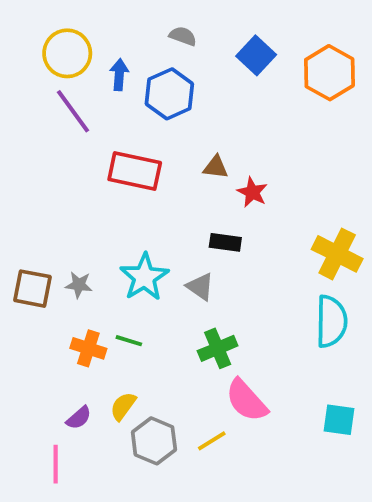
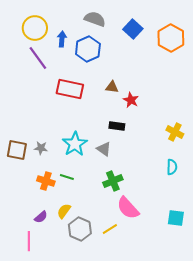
gray semicircle: (183, 36) -> (95, 19), size x1.5
yellow cross: (337, 254) -> (175, 132), size x0.7
cyan semicircle: (331, 321) -> (172, 167), size x0.6

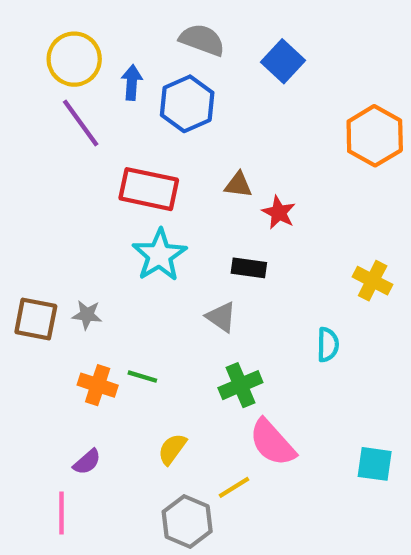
orange hexagon: (171, 38) -> (375, 136), moved
cyan star: (75, 144) -> (159, 255), moved
cyan semicircle: (172, 167) -> (328, 345), moved
yellow semicircle: (64, 211) -> (172, 449), moved
gray hexagon: (80, 229) -> (187, 521), moved

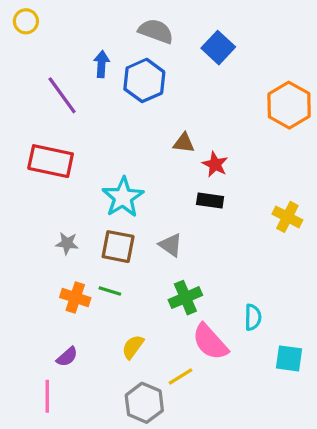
yellow circle: (74, 59) -> (26, 21), moved, size x0.6
red rectangle: (149, 189) -> (51, 161), moved
black rectangle: (249, 268) -> (210, 201), moved
brown square: (36, 319) -> (118, 247), moved
cyan semicircle: (328, 345) -> (253, 317), moved

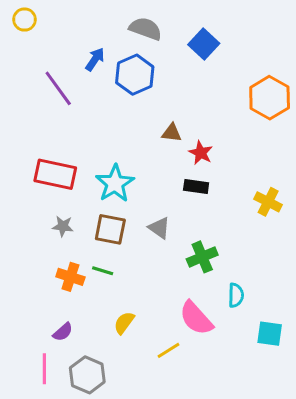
blue arrow: (102, 64) -> (95, 59), turned 30
red rectangle: (51, 161) -> (55, 174), moved
green cross: (185, 298) -> (202, 257), moved
gray hexagon: (144, 403) -> (87, 375), moved

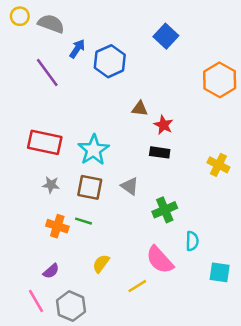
gray semicircle: (146, 29) -> (51, 24), moved
pink line: (44, 369) -> (36, 301), turned -30

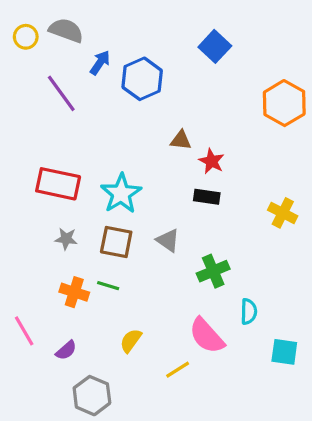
yellow circle: (20, 16) -> (26, 37), moved
pink line: (36, 301) -> (24, 331), moved

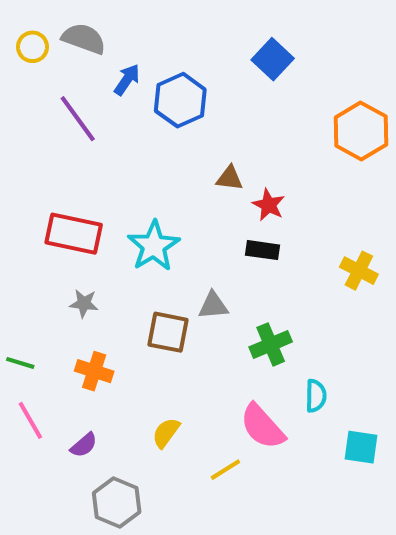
gray triangle: (168, 240) -> (213, 305), turned -40
brown square: (116, 242) -> (168, 332), moved
green line: (108, 286) -> (20, 363), moved

